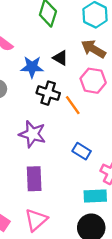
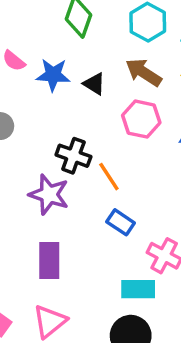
blue star: (32, 67) -> (53, 75), moved
black cross: (48, 93) -> (73, 156), moved
orange line: (73, 105) -> (109, 177), moved

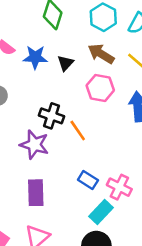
black triangle: (94, 84) -> (65, 63), turned 42
blue rectangle: (121, 222) -> (88, 180), moved
cyan rectangle: (138, 289) -> (101, 212), turned -45

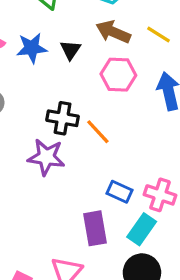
purple rectangle: (36, 193) -> (95, 228), moved

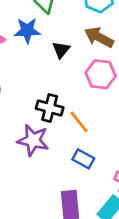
blue star: (32, 48) -> (27, 31), moved
blue rectangle: (119, 192) -> (83, 159), moved

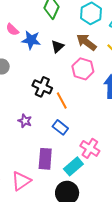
blue star: (27, 31) -> (31, 40), moved
purple star: (33, 140) -> (25, 121), moved, size x0.6

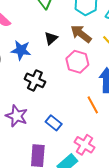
blue star: (31, 40) -> (21, 50), moved
orange line: (62, 100) -> (93, 105), moved
purple star: (25, 121) -> (17, 116), size x1.5

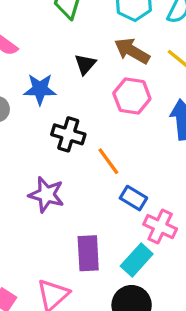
orange line: (93, 105) -> (108, 161), moved
blue rectangle: (54, 123) -> (133, 198), moved

